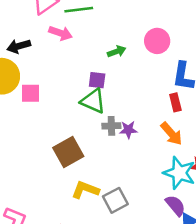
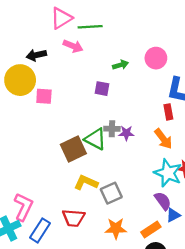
green triangle: (93, 101) -> (95, 139), moved

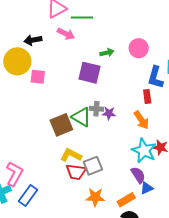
purple square: (102, 89) -> (90, 73), size x1.6
red trapezoid: (74, 218) -> (76, 172), moved

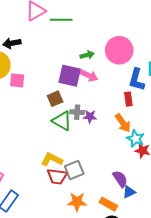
pink arrow: (66, 34) -> (89, 76), moved
pink circle: (139, 48) -> (119, 50), size x1.4
brown square: (61, 125) -> (55, 99), moved, size x0.7
cyan star: (144, 150) -> (136, 139), moved, size x0.7
orange rectangle: (126, 200) -> (108, 204), turned 60

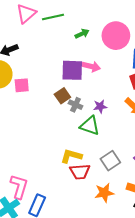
green arrow: (87, 55) -> (82, 34), moved
gray cross: (77, 112) -> (76, 105), moved, turned 32
green triangle: (62, 121) -> (90, 126), moved
gray square: (74, 170) -> (110, 161), moved

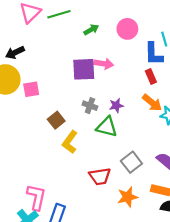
pink circle: (116, 36) -> (127, 29), size x0.7
brown square: (62, 96) -> (56, 120), moved
yellow L-shape: (71, 156) -> (70, 142), moved, turned -65

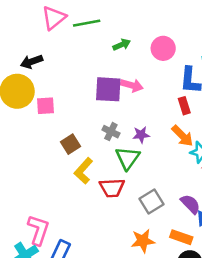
green triangle: (107, 127) -> (128, 158), turned 45
red trapezoid: (100, 176) -> (112, 188), moved

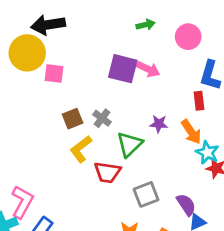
black arrow: (32, 62) -> (48, 25), size x1.4
gray cross: (111, 132) -> (102, 118), moved
purple star: (141, 135) -> (159, 124), moved

